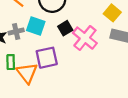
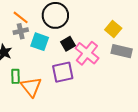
gray cross: (16, 31) -> (21, 31), moved
purple square: (47, 58) -> (63, 72), moved

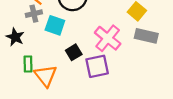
black square: (68, 44) -> (74, 52), moved
purple square: (63, 72) -> (97, 66), moved

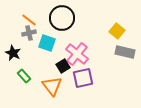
pink cross: (108, 38) -> (77, 54), moved
green rectangle: (28, 64) -> (24, 76), turned -40
orange triangle: (46, 76) -> (52, 86), moved

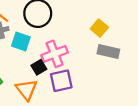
pink cross: (77, 54) -> (55, 54), turned 30

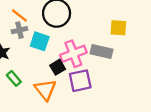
yellow square: (99, 28) -> (118, 28), turned -36
gray rectangle: (108, 52) -> (102, 51), moved

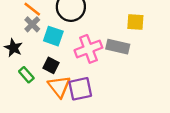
gray cross: (19, 30) -> (32, 24), turned -32
black square: (58, 67) -> (51, 65), moved, turned -32
purple square: (80, 81) -> (80, 89), moved

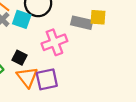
cyan square: (53, 36) -> (22, 19), moved
gray rectangle: (118, 47) -> (82, 23), moved

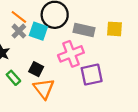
gray rectangle: (82, 23) -> (84, 30), moved
purple square: (47, 79) -> (92, 75), moved

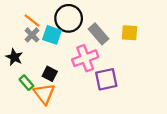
gray rectangle: (84, 30) -> (98, 34), turned 36
orange triangle: (44, 89) -> (44, 94), moved

